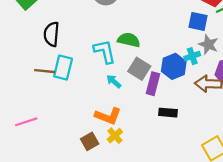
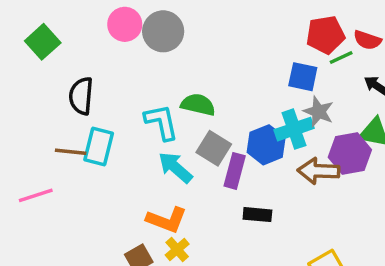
cyan cross: (192, 56) -> (294, 129), size x1.5
cyan arrow: (114, 81) -> (175, 167), size x1.5
pink line: (26, 122) -> (36, 195), moved

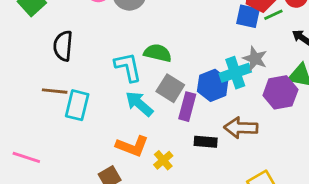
blue square: (303, 77) -> (248, 16), moved
cyan rectangle: (99, 147) -> (77, 105), moved
brown arrow: (318, 171) -> (241, 128), moved
pink line: (36, 195) -> (26, 157), moved, turned 36
yellow cross: (177, 249) -> (163, 160), moved

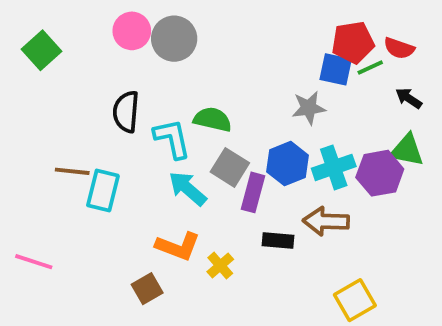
black semicircle: (63, 46) -> (126, 112), moved
gray star: (255, 59) -> (309, 108), moved, turned -30
cyan cross: (235, 73) -> (334, 167), moved

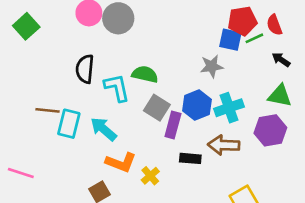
red semicircle: (399, 48) -> (274, 25), turned 50
purple hexagon: (380, 173) -> (270, 130), moved
cyan arrow: (188, 189) -> (104, 129), moved

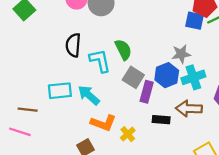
gray star: (212, 66) -> (181, 54), moved
green semicircle: (145, 74) -> (123, 50), turned 50
brown line: (48, 110) -> (28, 110), moved
cyan rectangle: (69, 124) -> (60, 91), turned 70

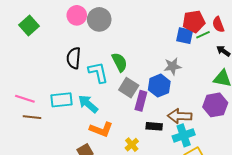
cyan cross: (193, 77) -> (184, 135), moved
pink line: (20, 132) -> (25, 99), moved
yellow cross: (128, 134) -> (132, 145), moved

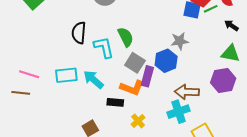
brown line: (32, 117) -> (21, 93), moved
black rectangle: (154, 126) -> (115, 102), moved
orange L-shape: (101, 129) -> (132, 88), moved
cyan cross: (184, 135) -> (179, 112), moved

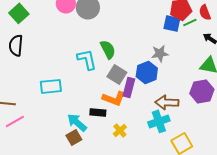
black semicircle: (79, 33) -> (16, 45), moved
pink line: (29, 74) -> (15, 121), moved, turned -48
cyan arrow: (93, 79) -> (77, 122), moved

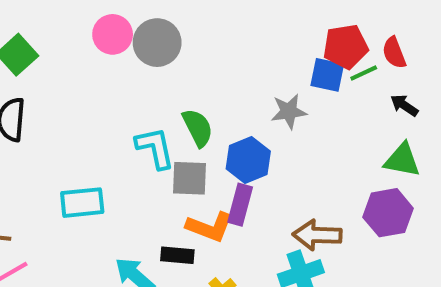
gray star: (160, 53) -> (289, 111), moved
blue hexagon: (147, 72) -> (248, 160), moved
gray square: (117, 74) -> (190, 178), moved, turned -30

